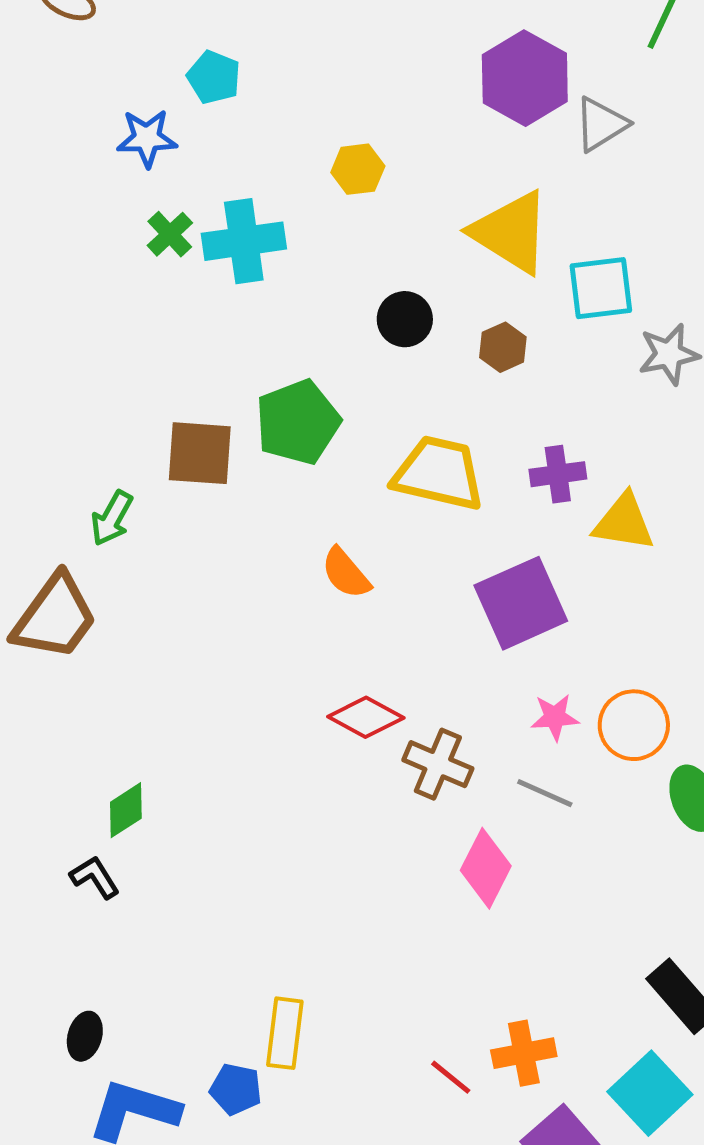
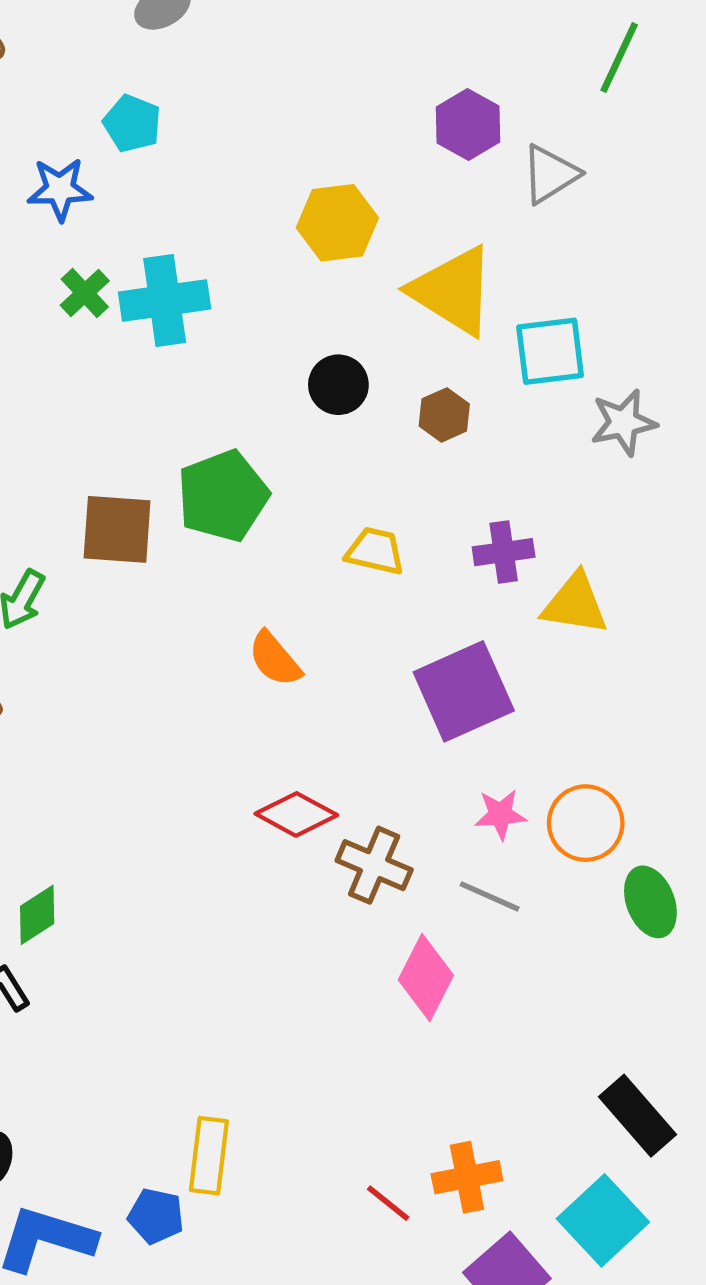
purple hexagon: (525, 78) -> (468, 125), size x0.7
yellow hexagon: (358, 169) -> (337, 223), moved, size x1.4
yellow trapezoid: (439, 473) -> (375, 551), size x0.6

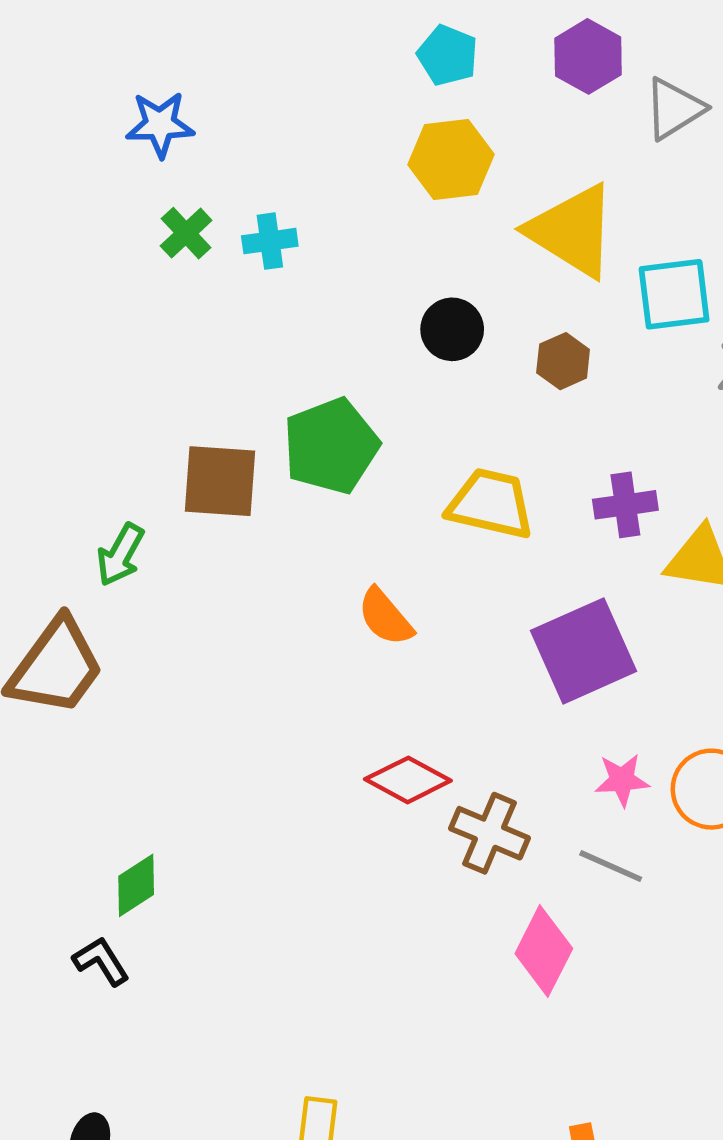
cyan pentagon: (132, 123) -> (448, 55), moved
cyan cross: (165, 300) -> (270, 241), size x0.6
yellow trapezoid: (375, 551) -> (491, 504), size x1.4

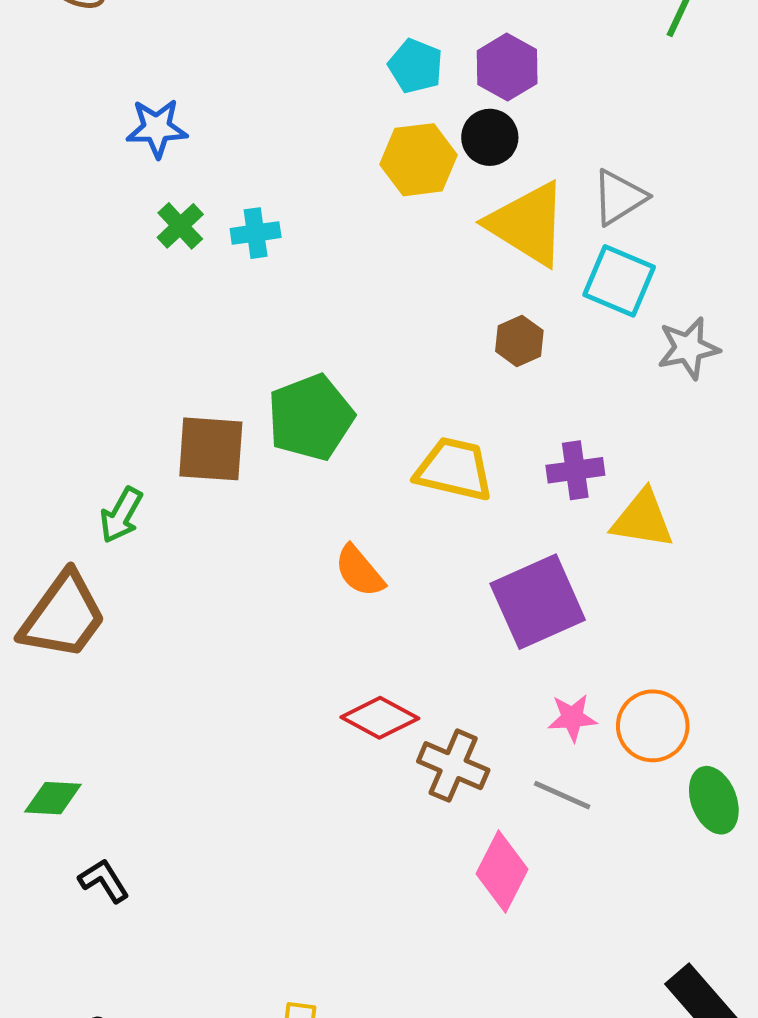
purple hexagon: (588, 56) -> (507, 67), moved
gray triangle: (674, 109) -> (619, 197), moved
cyan square: (674, 294) -> (619, 281), turned 30
black circle: (452, 329) -> (490, 137), moved
green diamond: (136, 885) -> (53, 798), moved, turned 36

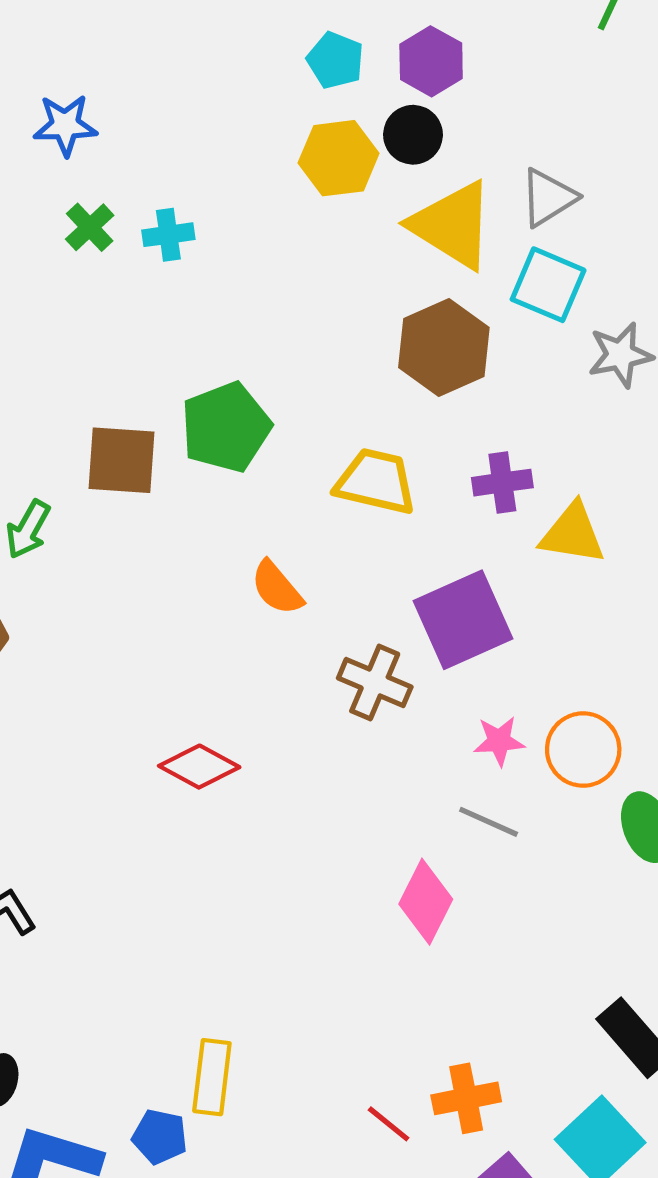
brown hexagon: (519, 341) -> (444, 347), size x1.8
red diamond: (380, 718) -> (199, 767), moved
brown cross: (453, 766) -> (375, 683), moved

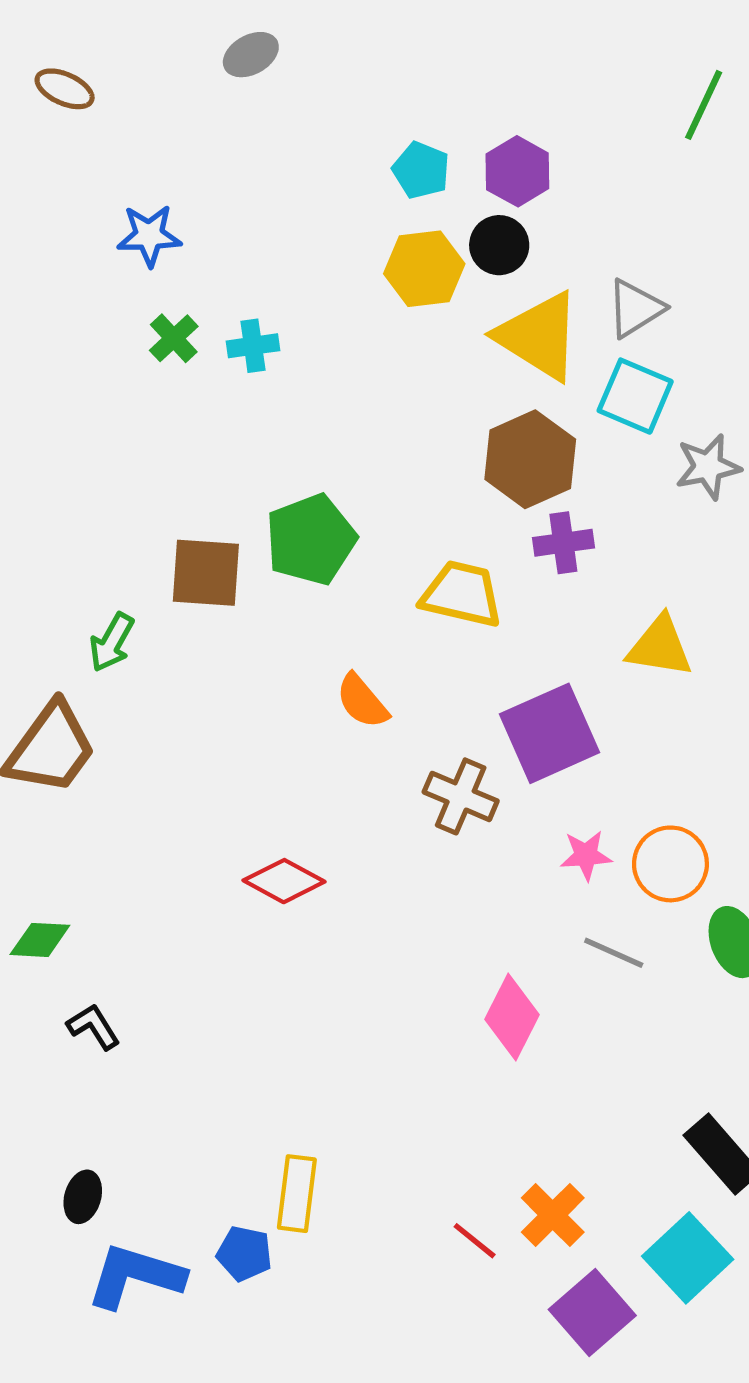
purple cross: (502, 483) -> (563, 543), moved
gray line: (489, 822) -> (614, 953), moved
orange cross: (466, 1098) -> (553, 1215), turned -34

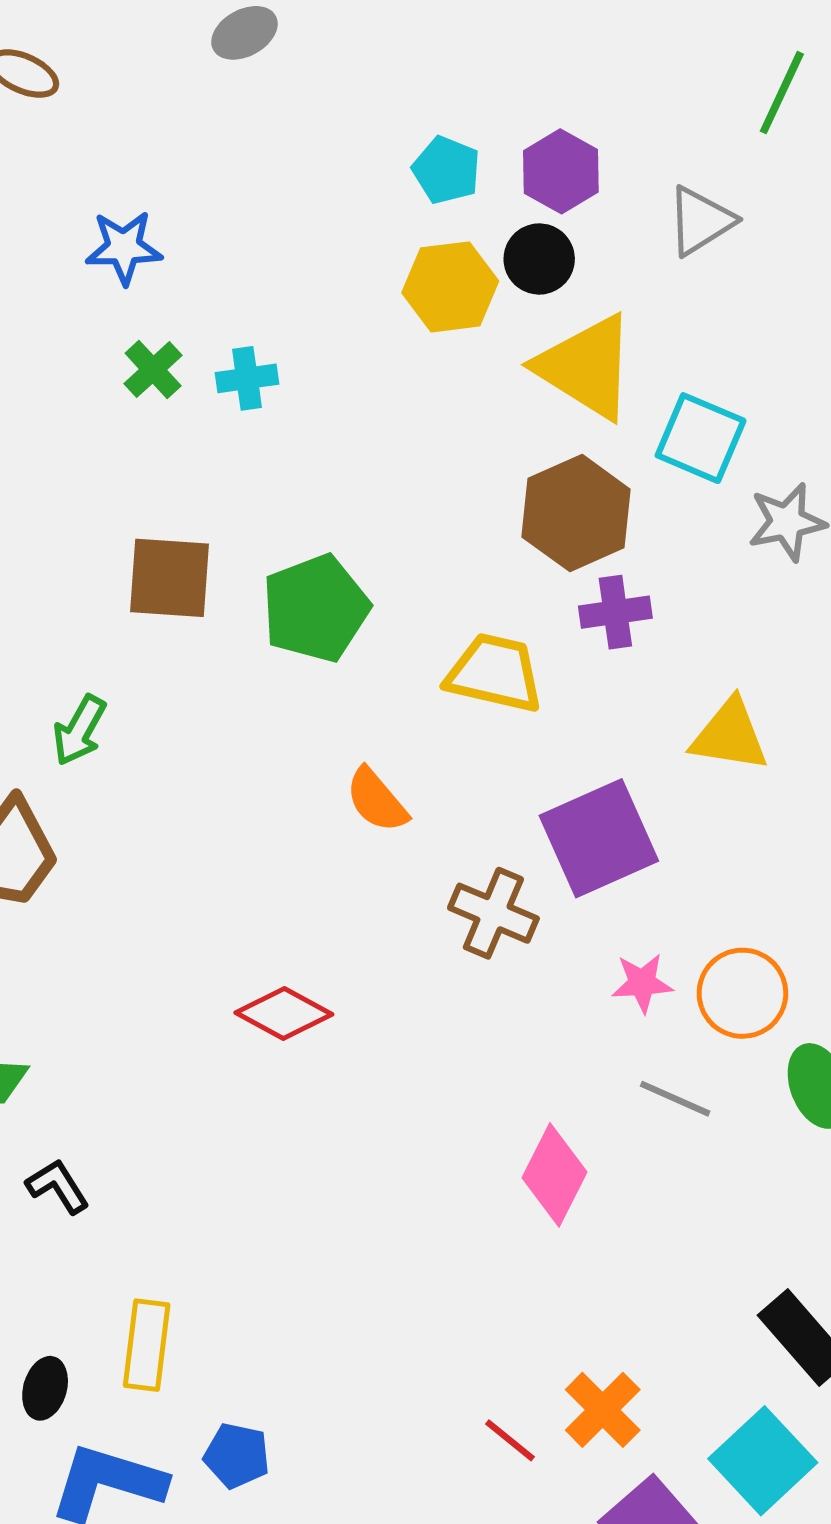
gray triangle: (635, 308) -> (701, 221), moved
brown square: (206, 573) -> (170, 578), moved
yellow rectangle: (297, 1194) -> (147, 1345), moved

